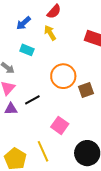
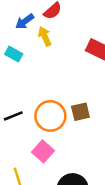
blue arrow: (24, 23) -> (25, 21), moved
orange circle: (63, 76) -> (50, 116), moved

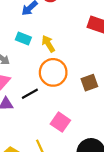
yellow arrow: (45, 36) -> (48, 44), moved
orange circle: (50, 116) -> (53, 72), moved

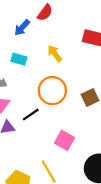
yellow arrow: (48, 44) -> (55, 54), moved

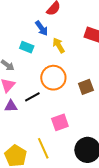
blue arrow: (22, 28) -> (42, 28), moved, turned -84
pink square: (65, 140) -> (60, 122), turned 36

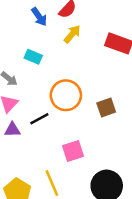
blue arrow: (42, 28) -> (39, 17), moved
yellow arrow: (59, 45) -> (72, 34), moved, turned 70

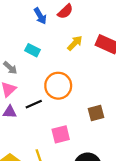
yellow arrow: (72, 34) -> (75, 43), moved
brown square: (106, 107) -> (96, 113), moved

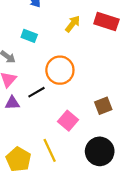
brown square: (96, 113) -> (103, 106), moved
pink square: (61, 134) -> (68, 121), turned -30

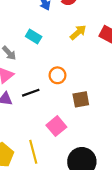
orange circle: (60, 70) -> (57, 75), size x0.6
brown square: (103, 106) -> (81, 99), moved

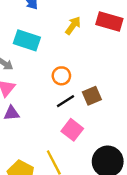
cyan rectangle: (34, 36) -> (27, 40), size x1.5
black line: (31, 93) -> (65, 101), moved

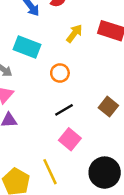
orange circle: (61, 76) -> (60, 73), moved
brown square: (92, 96) -> (108, 107), moved, turned -30

